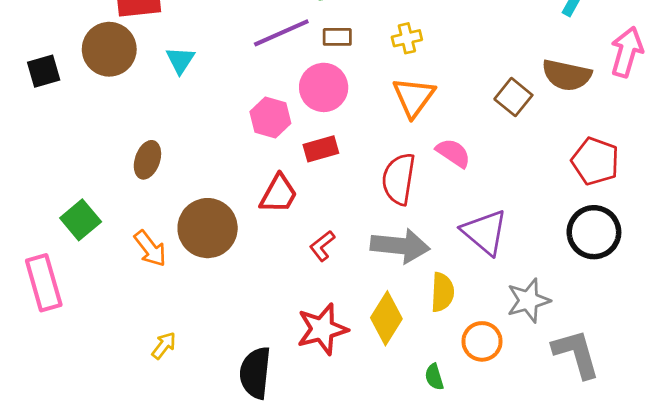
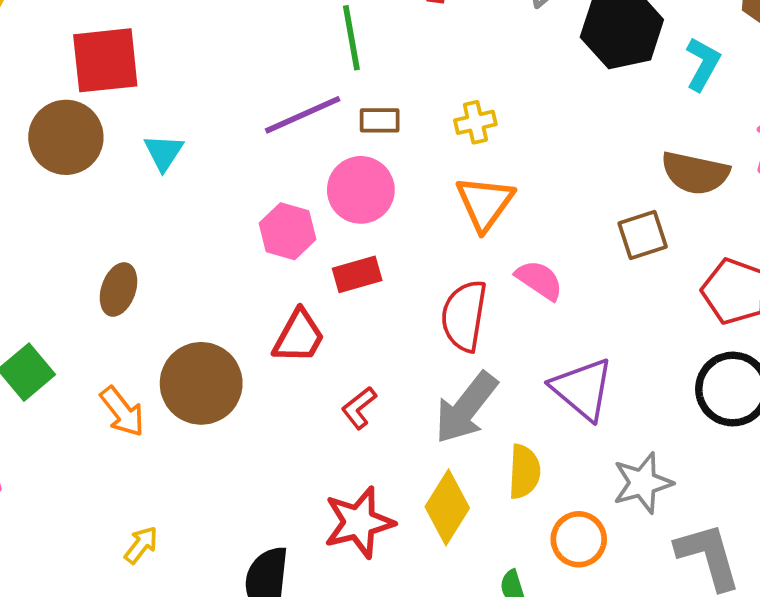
brown square: (513, 97) -> (643, 235), moved, turned 33
gray arrow: (400, 246) -> (466, 408), turned 122

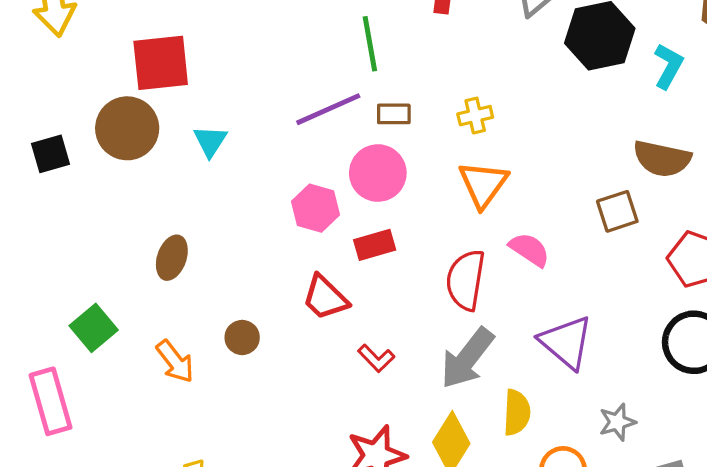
red trapezoid: (299, 336) -> (325, 298), turned 105
brown circle: (201, 383) -> (242, 337), size x0.5
red L-shape: (359, 408) -> (376, 358), turned -96
gray star: (643, 483) -> (617, 422), size x0.7

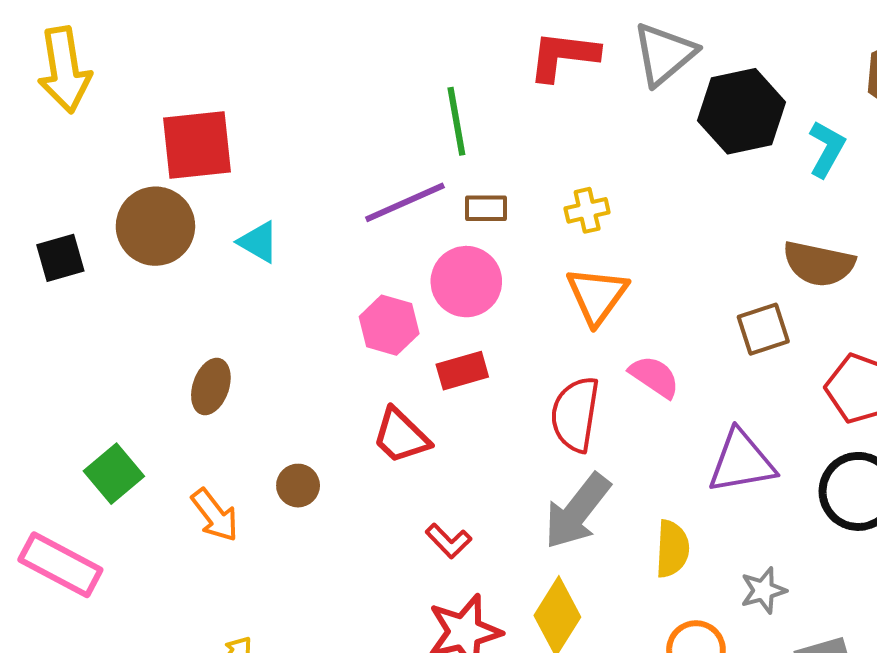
cyan triangle: (210, 141) -> (258, 242), turned -33
purple triangle: (566, 342) -> (742, 462), moved, turned -50
red L-shape: (376, 358) -> (448, 541), moved
pink rectangle: (51, 401) -> (60, 565), turned -46
yellow semicircle: (517, 413) -> (672, 549), moved

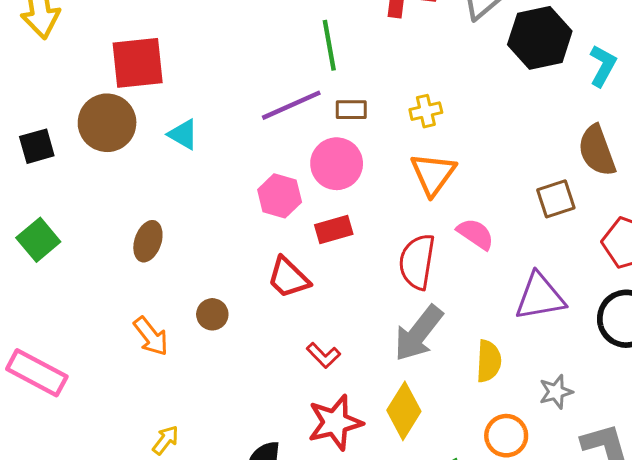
brown semicircle: (819, 264) -> (597, 151), turned 58
green square: (114, 474) -> (38, 240), moved

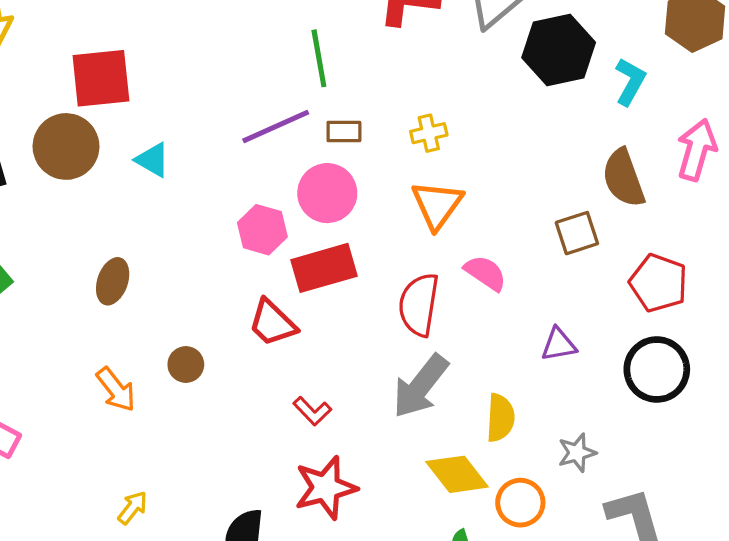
red rectangle: (334, 230) -> (324, 268), size x1.5
purple triangle: (540, 297) -> (559, 345), size x0.6
yellow diamond: (404, 411) -> (457, 474), moved, turned -70

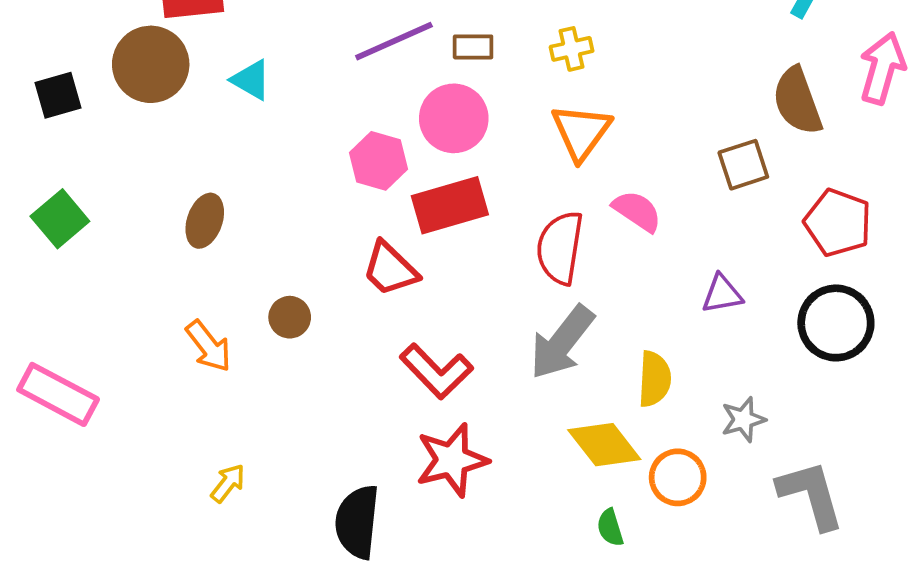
red L-shape: (312, 411) -> (436, 371), size x1.6

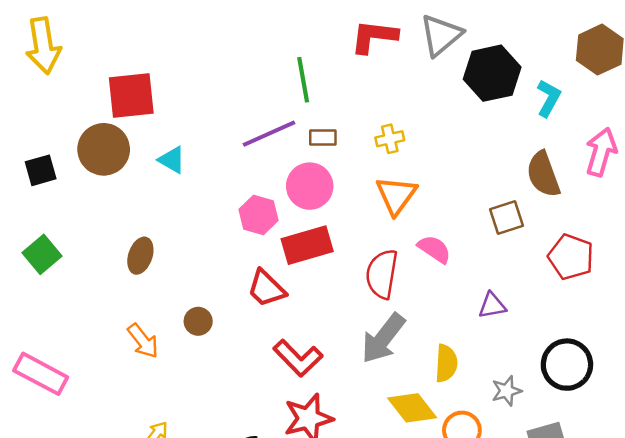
black circle: (836, 323) -> (567, 365), moved

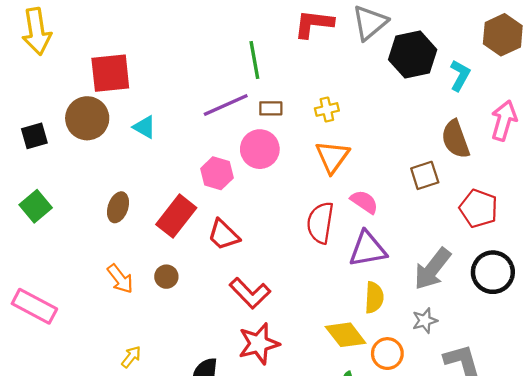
red rectangle: (307, 245) -> (176, 216), moved, turned -36
purple triangle: (492, 306) -> (368, 249), moved, size x1.6
brown circle: (198, 321) -> (166, 277), moved
gray arrow: (383, 338) -> (432, 269), moved
black circle: (567, 365) -> (493, 272), moved

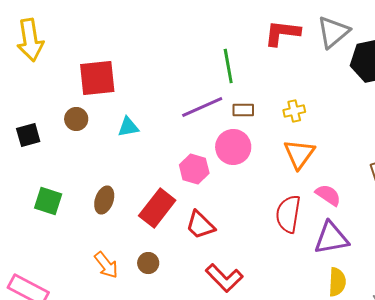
brown circle: (87, 118) -> (76, 119), size x0.6
cyan triangle: (144, 127) -> (128, 127), turned -40
green square: (36, 206) -> (48, 201), moved, turned -32

